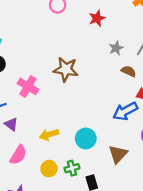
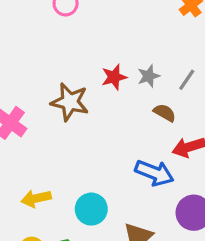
red star: (97, 18) -> (114, 77), moved
blue arrow: (125, 111) -> (154, 173), turned -135

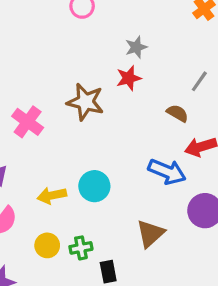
gray star: (149, 76) -> (136, 47), moved
cyan circle: (91, 209) -> (94, 186), moved

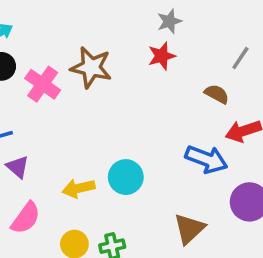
brown star: (85, 102) -> (91, 67), moved
pink cross: (28, 122) -> (43, 84), moved

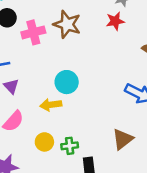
pink cross: (43, 84) -> (33, 32), turned 35
cyan circle: (126, 177) -> (67, 82), moved

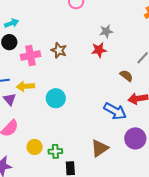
brown star: (67, 24) -> (59, 50), size x0.7
yellow arrow: (51, 105) -> (25, 86), moved

